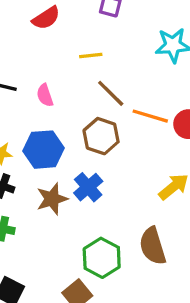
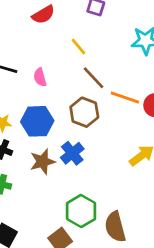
yellow line: (91, 56) -> (78, 46), turned 54
brown semicircle: (153, 246) -> (115, 227), moved

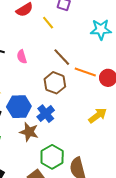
yellow line: (78, 46) -> (48, 23), moved
blue hexagon: (37, 121) -> (19, 107), moved
brown star: (43, 162) -> (29, 132), moved, turned 30

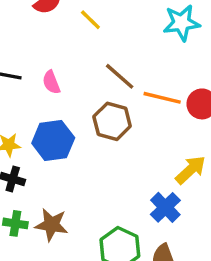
blue hexagon: (19, 107) -> (53, 140), moved
blue cross: (46, 114) -> (165, 207), moved
brown star: (29, 132) -> (51, 225), moved

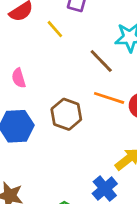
brown line: (120, 76) -> (101, 61), moved

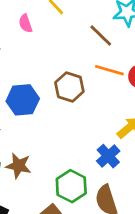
pink semicircle: (19, 78) -> (25, 23), moved

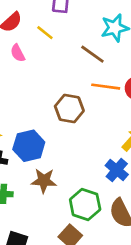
blue hexagon: (23, 100) -> (29, 146), moved
brown star: (19, 166) -> (44, 181), moved

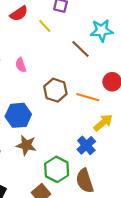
pink semicircle: (18, 53) -> (21, 65), moved
orange line: (106, 87) -> (88, 97), moved

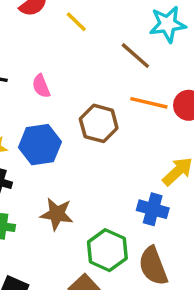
orange line: (88, 97) -> (149, 103), moved
blue hexagon: (18, 115) -> (40, 145), moved
blue cross: (86, 145) -> (153, 209), turned -30

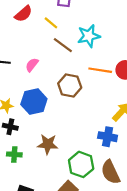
cyan star: (168, 24) -> (89, 36), moved
brown line: (135, 56) -> (63, 45), moved
pink semicircle: (41, 86) -> (32, 65), turned 64

